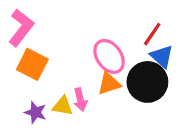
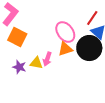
pink arrow: (80, 100) -> (47, 59), turned 32

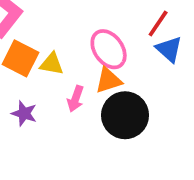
black circle: (89, 48) -> (125, 115), moved
yellow triangle: (36, 63) -> (52, 64), moved

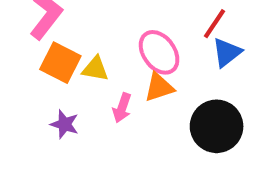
blue triangle: (169, 49) -> (227, 52), turned 40
black circle: (125, 115) -> (217, 126), moved

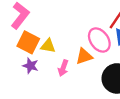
pink ellipse: (159, 52) -> (99, 40), moved
purple star: (65, 124) -> (31, 66), moved

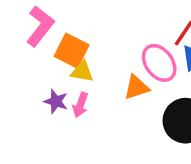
orange square: (28, 42) -> (72, 51), moved
pink arrow: (63, 68) -> (80, 105), moved

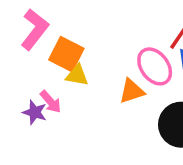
purple star: (56, 101) -> (35, 112), moved
pink arrow: (80, 105) -> (51, 102), moved, turned -60

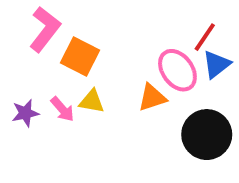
yellow triangle: (77, 75) -> (92, 101), moved
purple star: (35, 112) -> (25, 113), moved, turned -30

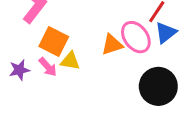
orange square: (80, 57) -> (54, 42), moved
orange triangle: (152, 97) -> (112, 45), moved

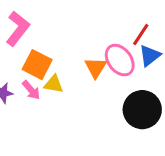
orange triangle: (112, 45) -> (96, 68), turned -40

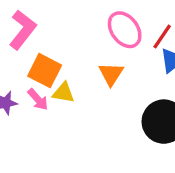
pink ellipse: (120, 60) -> (125, 30), moved

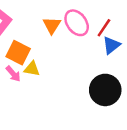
orange triangle: (111, 74) -> (52, 25), moved

